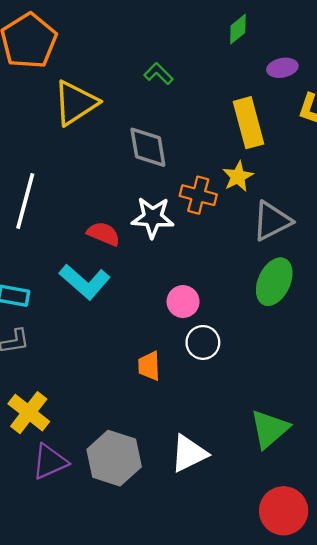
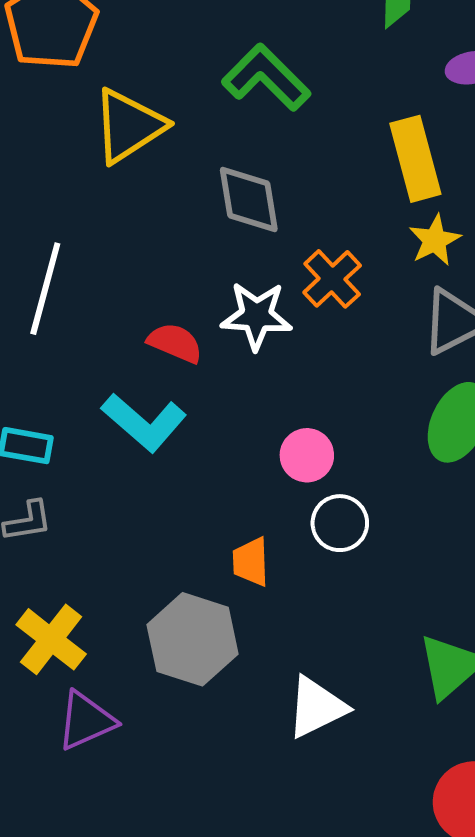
green L-shape: (158, 74) -> (266, 77), size x1.8
yellow star: (238, 176) -> (435, 240), moved
orange cross: (198, 195) -> (332, 279), turned 32
gray hexagon: (114, 458) -> (193, 639), moved

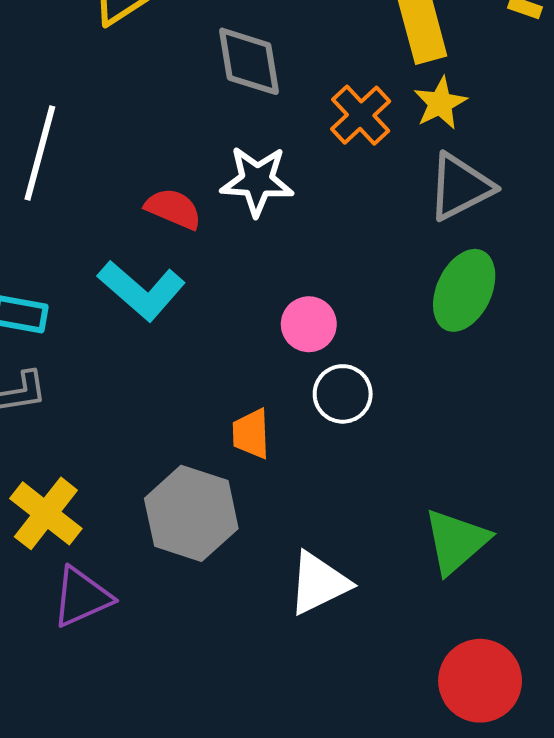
orange cross: (332, 279) -> (361, 115), moved

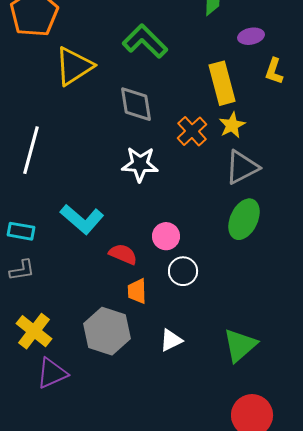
red semicircle: (173, 209) -> (123, 254), moved
white triangle: (319, 583) -> (171, 340), moved, size x0.7

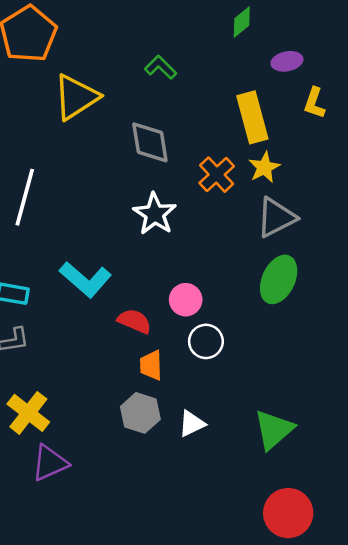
green L-shape: (145, 41) -> (161, 67), size x0.6
white star: (140, 164) -> (155, 214), turned 30
gray hexagon: (107, 331) -> (140, 413), moved, size x0.7

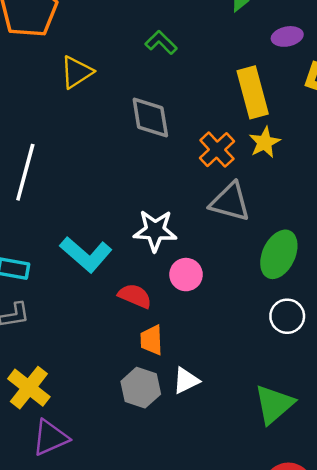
yellow triangle: (76, 97) -> (76, 72), size x0.7
white star: (155, 214) -> (155, 231), moved, turned -30
gray triangle: (276, 217) -> (230, 202), moved, turned 42
white circle: (206, 341) -> (287, 316), moved
white triangle: (192, 424) -> (186, 381), moved

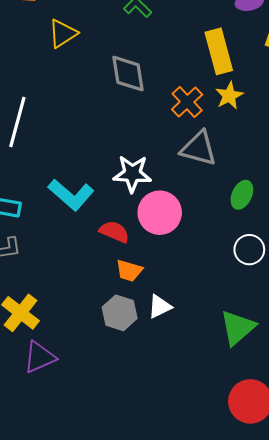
green ellipse: (279, 254) -> (242, 195), size x0.7
pink circle: (186, 275) -> (160, 213), size x1.5
orange trapezoid: (151, 340) -> (129, 271), turned -72

